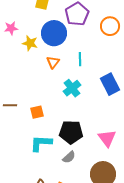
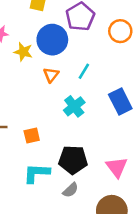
cyan line: (80, 59) -> (84, 71), turned 32

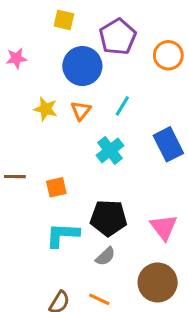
yellow star: (23, 52) -> (46, 109), moved

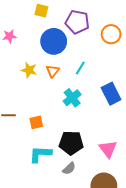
purple pentagon: (118, 37) -> (77, 22), turned -30

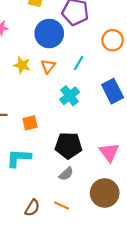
orange circle: (111, 34) -> (113, 40), moved
cyan L-shape: (40, 154) -> (19, 158), moved

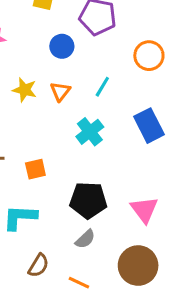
blue circle: (49, 33) -> (62, 46), size x0.6
brown semicircle: (32, 208) -> (39, 266), moved

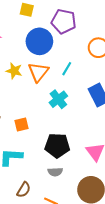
blue circle: (62, 46) -> (39, 41), size x1.6
orange triangle: (60, 91) -> (38, 72), size x1.5
gray semicircle: (85, 239) -> (55, 172), turned 40

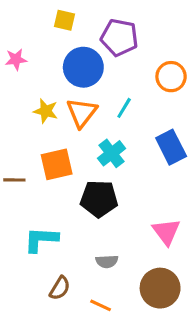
orange square: (22, 125) -> (57, 164), moved, size x1.5
black pentagon: (57, 146) -> (99, 199), moved

